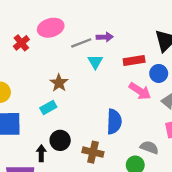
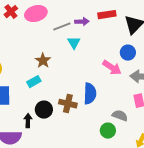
red cross: (21, 43) -> (11, 12), moved
red rectangle: (134, 61) -> (107, 15), moved
brown cross: (93, 152) -> (68, 104), moved

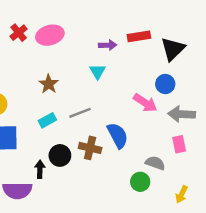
gray line: (62, 27) -> (80, 113), moved
brown star: (43, 61) -> (49, 84), moved
blue semicircle: (90, 94) -> (118, 135), turned -30

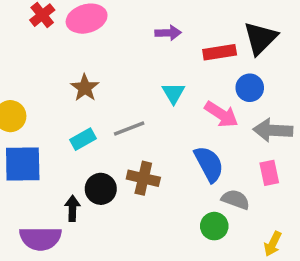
red rectangle: (139, 36) -> (220, 52), moved
cyan triangle: (98, 71) -> (173, 93), moved
blue semicircle: (118, 135) -> (209, 164), moved

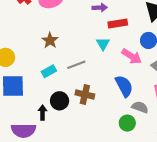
red rectangle: (220, 52) -> (118, 24), moved

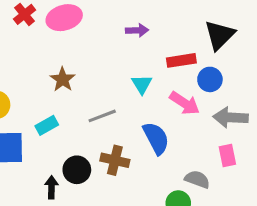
red rectangle: (118, 24) -> (181, 60), moved
cyan rectangle: (49, 71) -> (47, 125), moved
blue semicircle: (124, 86) -> (156, 138), moved

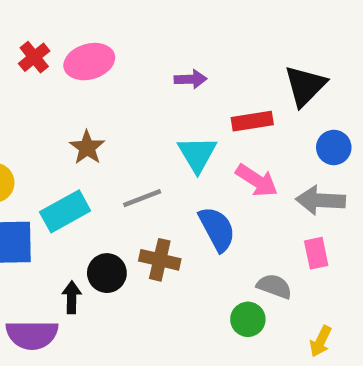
blue circle: (210, 79) -> (334, 147), moved
cyan triangle: (142, 84) -> (197, 154), size x1.4
cyan rectangle: (47, 125) -> (65, 211), size x1.5

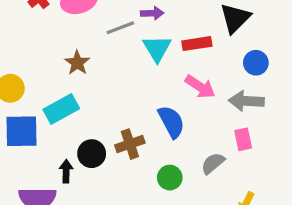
cyan triangle: (197, 154) -> (157, 48), moved
gray line: (142, 198) -> (120, 28), moved
brown cross: (160, 260) -> (130, 144), turned -32
gray semicircle: (274, 286) -> (213, 163), turned -60
green circle: (248, 319) -> (170, 178), moved

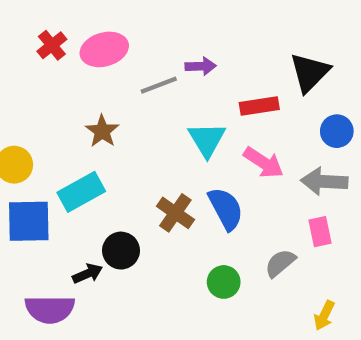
cyan triangle: (157, 48) -> (207, 140), moved
brown cross: (130, 144) -> (175, 213), moved, turned -36
black arrow: (66, 171) -> (87, 274), turned 65

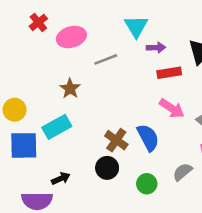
red cross: (52, 45) -> (38, 22), moved
purple arrow: (201, 66) -> (156, 48), moved
cyan triangle: (207, 140) -> (136, 26), moved
black circle: (121, 251) -> (107, 168), moved

